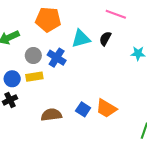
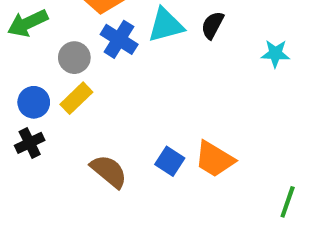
blue cross: (57, 58) -> (119, 39), moved
yellow rectangle: (34, 77) -> (76, 98), turned -35
brown semicircle: (51, 115) -> (109, 171), turned 48

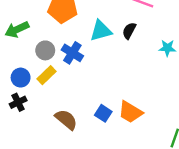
blue cross: (119, 39) -> (72, 53), moved

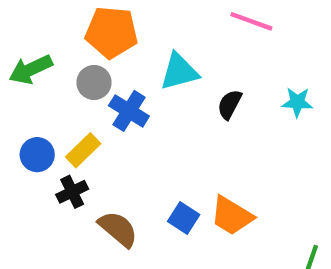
black semicircle: (129, 31) -> (230, 104), moved
gray circle: (45, 50) -> (94, 82), moved
black cross: (18, 102) -> (72, 192), moved

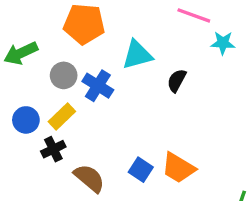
gray circle: (94, 82) -> (64, 75), moved
cyan star: (297, 102) -> (223, 43), moved

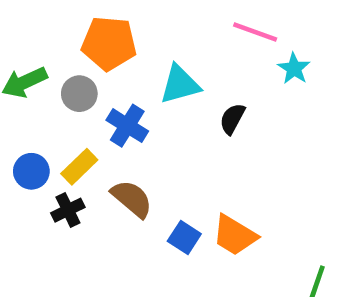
cyan star: (223, 43) -> (294, 69), turned 30
gray circle: (64, 75) -> (79, 94), moved
brown semicircle: (89, 178) -> (132, 199), moved

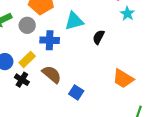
blue cross: (127, 126) -> (50, 40), turned -30
black cross: (68, 210) -> (22, 80), turned -32
orange trapezoid: (235, 235) -> (123, 79), moved

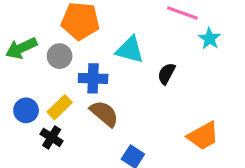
cyan triangle: (74, 21) -> (130, 50), turned 30
brown semicircle: (52, 74) -> (104, 114), moved
orange trapezoid: (123, 79) -> (203, 136), turned -60

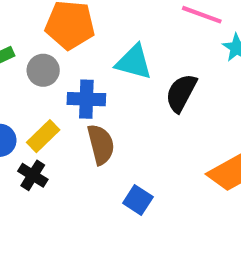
black semicircle: (166, 74) -> (181, 93), size x1.4
brown semicircle: (104, 114) -> (101, 144), turned 36

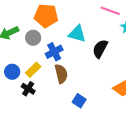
blue cross: (86, 99) -> (54, 52), turned -30

